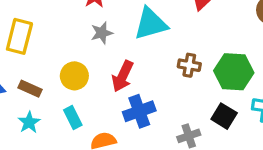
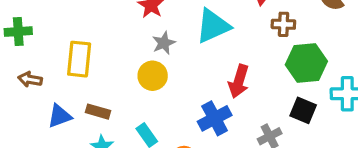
brown cross: (189, 65) -> (283, 24), moved
yellow circle: (74, 76) -> (153, 76), moved
red arrow: (123, 76) -> (239, 81), moved

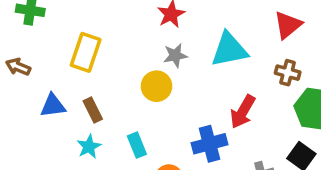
brown cross: (283, 24) -> (288, 73), moved
brown arrow: (30, 79) -> (18, 67), moved
brown rectangle: (98, 112) -> (93, 110), turned 35

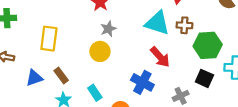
cyan triangle: (229, 50) -> (157, 23), moved, turned 40
red arrow: (243, 112) -> (160, 57), turned -60
blue cross: (210, 144) -> (142, 82), turned -35

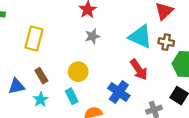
yellow circle: (100, 51) -> (78, 72), moved
blue triangle: (34, 78) -> (17, 86), moved

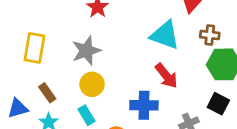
gray star: (92, 36) -> (86, 51), moved, size x1.5
brown cross: (166, 42) -> (210, 35), moved
blue cross: (119, 92) -> (144, 105), turned -30

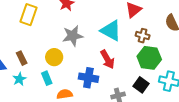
yellow rectangle: (34, 48) -> (28, 15), moved
gray star: (86, 51) -> (73, 36), moved

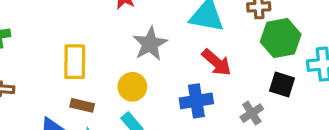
yellow rectangle: (28, 15) -> (75, 62), moved
brown rectangle: (22, 58) -> (82, 105), turned -32

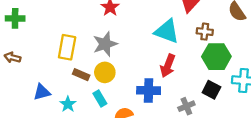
gray star: (150, 44) -> (105, 44), moved
red arrow: (216, 62) -> (168, 66), turned 60
brown rectangle: (82, 105) -> (81, 75), moved

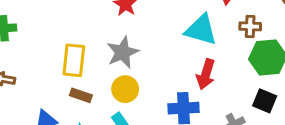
brown rectangle: (81, 75) -> (81, 95), moved

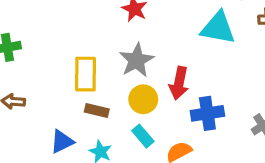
red arrow: (206, 74) -> (179, 83), moved

